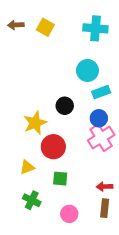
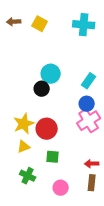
cyan circle: (87, 70) -> (51, 74), moved
cyan rectangle: (101, 92) -> (89, 81), turned -35
black circle: (65, 106) -> (42, 89), moved
yellow star: (35, 123) -> (24, 124), moved

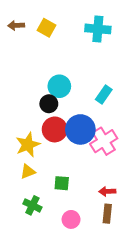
blue circle: (87, 104) -> (80, 129), moved, size x1.6
red circle: (47, 129) -> (55, 129), moved

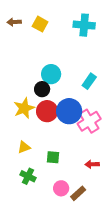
yellow star: (28, 145) -> (24, 108), moved
brown rectangle: (107, 214) -> (78, 193), moved, turned 42

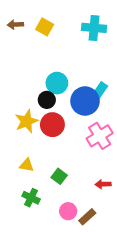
blue circle: (69, 111) -> (85, 101), moved
yellow triangle: (24, 147) -> (27, 165), turned 32
green square: (53, 157) -> (59, 176), turned 32

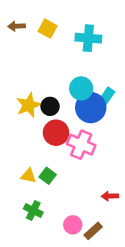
cyan cross: (94, 28) -> (88, 38), moved
cyan circle: (57, 83) -> (81, 88), moved
yellow star: (27, 121) -> (28, 105), moved
pink cross: (100, 136) -> (81, 145), moved, turned -35
green square: (59, 176) -> (48, 176), moved

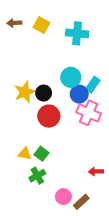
blue circle: (91, 108) -> (79, 94), size x0.7
pink cross: (81, 145) -> (89, 113), moved
green cross: (33, 210) -> (37, 176), moved, turned 35

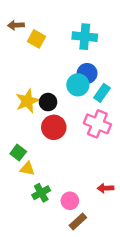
yellow square: (42, 25) -> (37, 39), moved
blue circle: (79, 94) -> (87, 73), moved
green square: (42, 154) -> (18, 153), moved
pink circle: (63, 197) -> (70, 201), moved
brown rectangle: (81, 202) -> (78, 221), moved

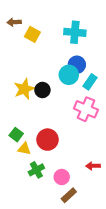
red circle: (54, 127) -> (48, 140), moved

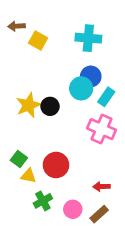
red arrow: (93, 166) -> (101, 187), moved
brown rectangle: (69, 195) -> (99, 214), moved

